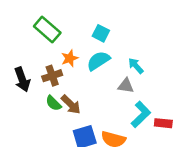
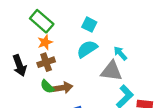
orange star: (70, 58) -> (45, 42), moved
gray triangle: (126, 86) -> (111, 71), size x1.5
brown arrow: (71, 104) -> (63, 88), turned -54

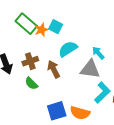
cyan square: (89, 25) -> (56, 27), moved
orange star: (45, 42) -> (41, 30), moved
brown arrow: (63, 88) -> (54, 69), moved, turned -108

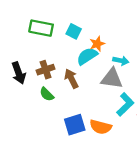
green rectangle: (26, 24) -> (41, 28), turned -30
orange star: (41, 30) -> (97, 44), moved
cyan arrow: (98, 53) -> (121, 61), turned 144

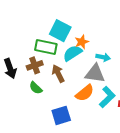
green rectangle: (41, 28) -> (46, 47), moved
cyan square: (74, 31) -> (60, 31), size x1.5
orange semicircle: (101, 127) -> (85, 93), moved, turned -54

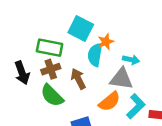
green rectangle: (46, 47) -> (50, 48), moved
cyan semicircle: (72, 53) -> (95, 55), turned -48
green semicircle: (36, 88) -> (52, 96), size x1.5

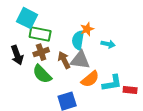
cyan square: (81, 28) -> (27, 18), moved
gray triangle: (121, 79) -> (80, 60), moved
cyan L-shape: (136, 106) -> (112, 83), turned 35

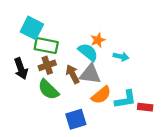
cyan semicircle: (78, 40) -> (88, 52), turned 120

